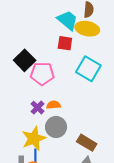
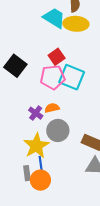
red square: (65, 43) -> (57, 57), moved, turned -35
cyan square: (88, 69) -> (72, 77), moved
pink pentagon: (42, 74) -> (53, 77), moved

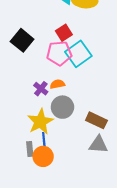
cyan square: (72, 77) -> (78, 54), turned 30

